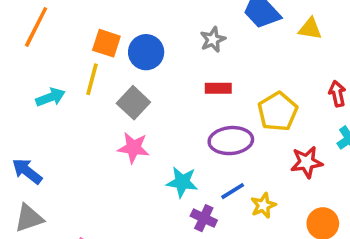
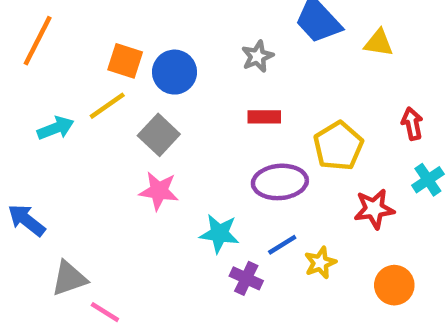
yellow line: (92, 79) -> (107, 106), turned 40
gray triangle: (29, 218) -> (69, 278), moved

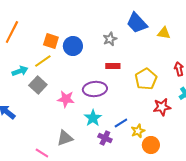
gray square: (159, 135) -> (38, 85), moved
purple ellipse: (280, 182) -> (95, 89), moved
cyan star: (219, 234) -> (93, 118), turned 30
gray triangle: (69, 278) -> (65, 138), moved
orange circle: (394, 285) -> (151, 145), moved

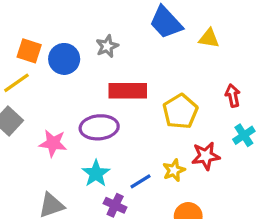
gray star: (110, 39) -> (107, 46), moved
red rectangle: (113, 66) -> (128, 91), size x1.6
yellow star: (138, 131) -> (174, 170), moved

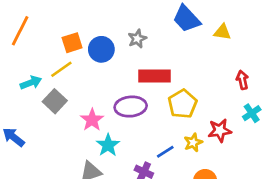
orange square: (29, 51) -> (72, 43), turned -36
yellow pentagon: (180, 111) -> (182, 104), moved
pink star: (53, 143) -> (92, 120), turned 30
cyan star: (96, 173) -> (108, 145), moved

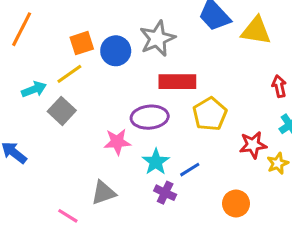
yellow triangle: (222, 32) -> (256, 31), size x1.5
gray star: (137, 39) -> (157, 38), size x1.6
pink star: (92, 120) -> (117, 142), moved, turned 30
yellow star: (193, 142) -> (278, 163), moved
cyan star: (108, 145) -> (156, 162), moved

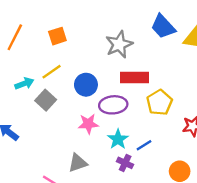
orange square: (82, 43) -> (57, 36), moved
blue circle: (116, 51) -> (86, 85), moved

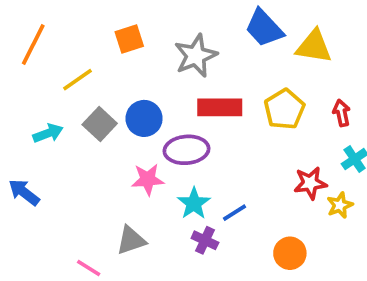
orange square: (57, 36) -> (129, 39), moved
yellow line: (52, 72) -> (78, 80), moved
cyan arrow: (24, 84) -> (48, 133), moved
gray square: (46, 100) -> (100, 124), moved
yellow pentagon: (159, 102) -> (284, 109), moved

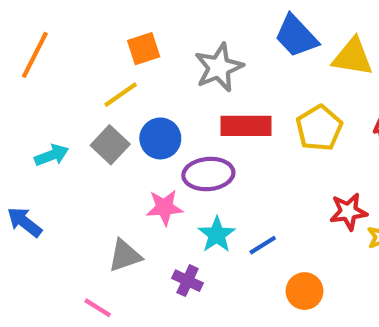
yellow line: (78, 80) -> (121, 95), moved
gray triangle: (131, 240) -> (125, 256), moved
purple cross: (205, 240) -> (187, 281), moved
orange circle: (290, 253) -> (305, 291), moved

